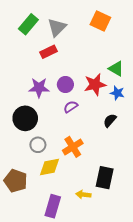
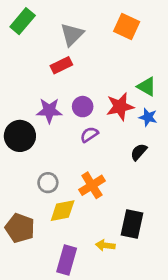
green rectangle: (28, 24) -> (23, 21), moved
black circle: (25, 118) -> (20, 136), moved

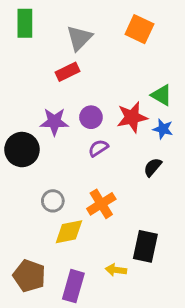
green rectangle: (23, 21) -> (25, 23), turned -40
brown pentagon: (20, 228) -> (29, 276), moved

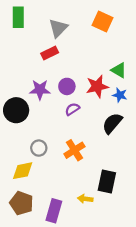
black semicircle: (153, 167) -> (112, 123), size x1.5
yellow diamond: (69, 232) -> (23, 171), moved

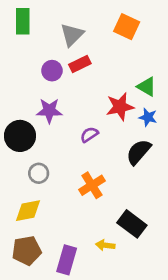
red rectangle: (50, 53) -> (80, 64), moved
purple circle: (67, 86) -> (52, 71), moved
gray circle: (39, 148) -> (39, 173), moved
black rectangle: (107, 182) -> (132, 224), turned -65
brown pentagon: (21, 203) -> (27, 251), turned -30

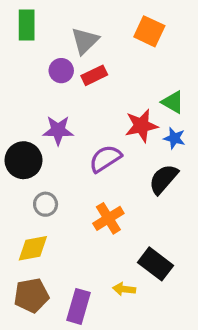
purple circle: (52, 71) -> (61, 71), moved
purple semicircle: (89, 135) -> (105, 159), size x1.5

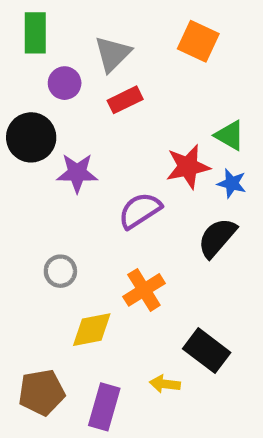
purple circle: (61, 71) -> (65, 83), moved
black circle: (23, 160) -> (31, 137), moved
yellow diamond: (33, 248) -> (92, 330), moved

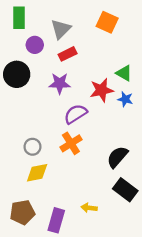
purple star: (77, 173) -> (60, 83), moved
black semicircle: (217, 238) -> (117, 157), moved
orange cross: (144, 290) -> (71, 143), moved
yellow diamond: (92, 330) -> (37, 173), moved
black rectangle: (207, 351) -> (125, 190), moved

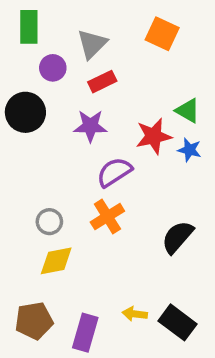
black rectangle: (125, 190) -> (178, 322), moved

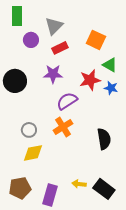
orange square: (162, 34) -> (96, 40), moved
black circle: (25, 112) -> (15, 81), moved
black semicircle: (178, 237) -> (104, 139), turned 130

